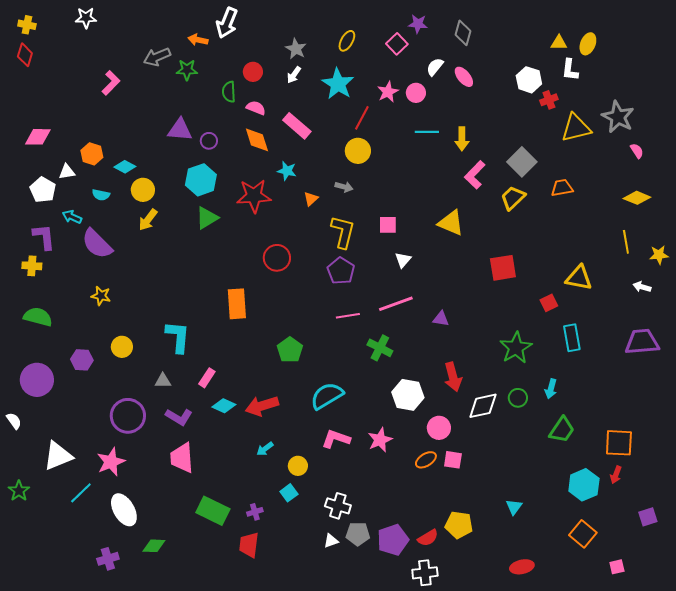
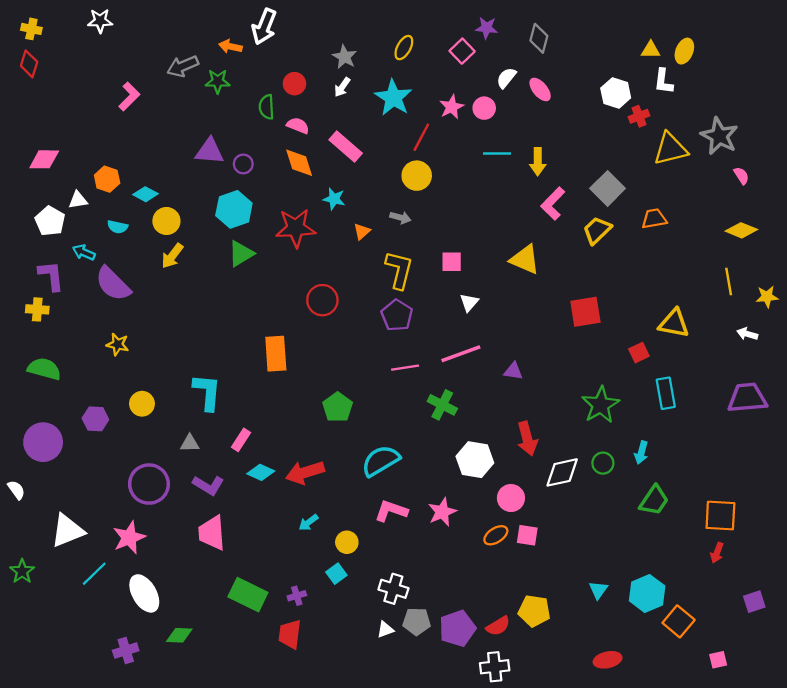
cyan hexagon: (584, 485) -> (647, 593), moved

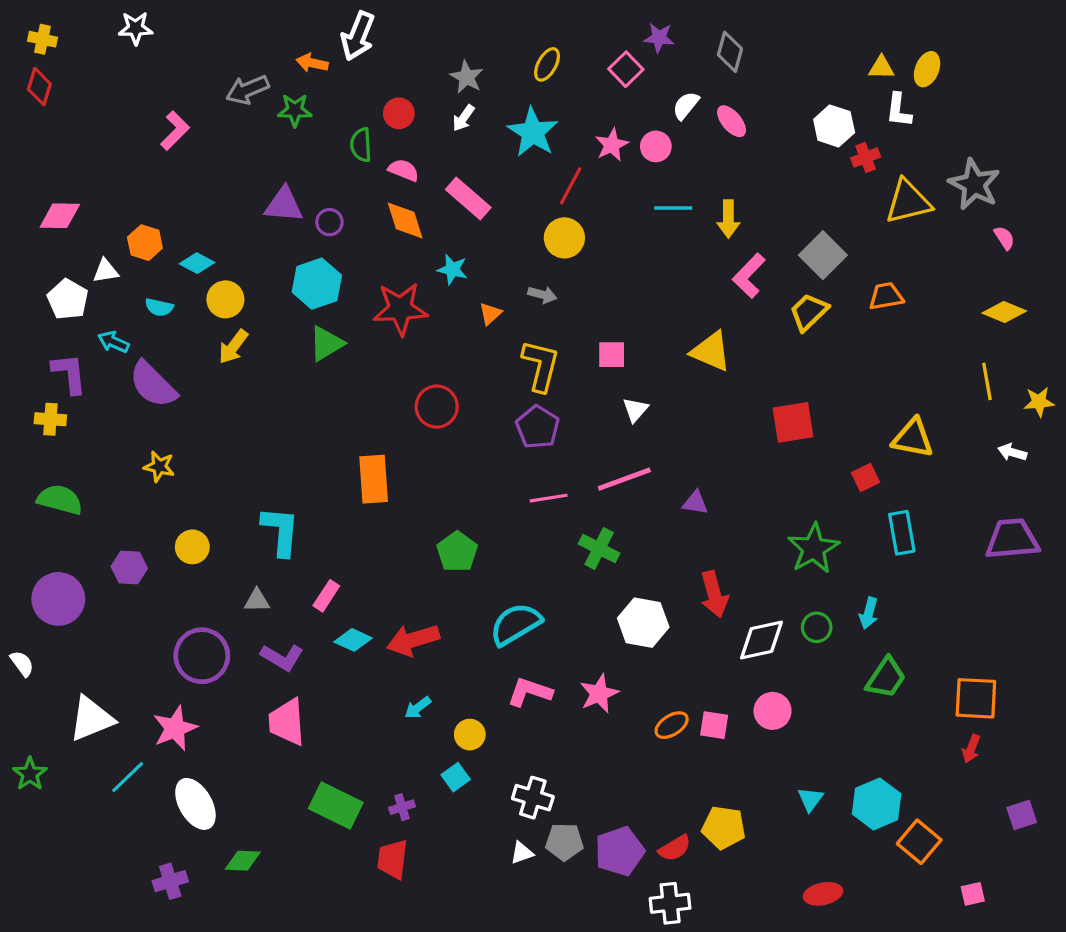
pink circle: (511, 498) -> (773, 711), moved

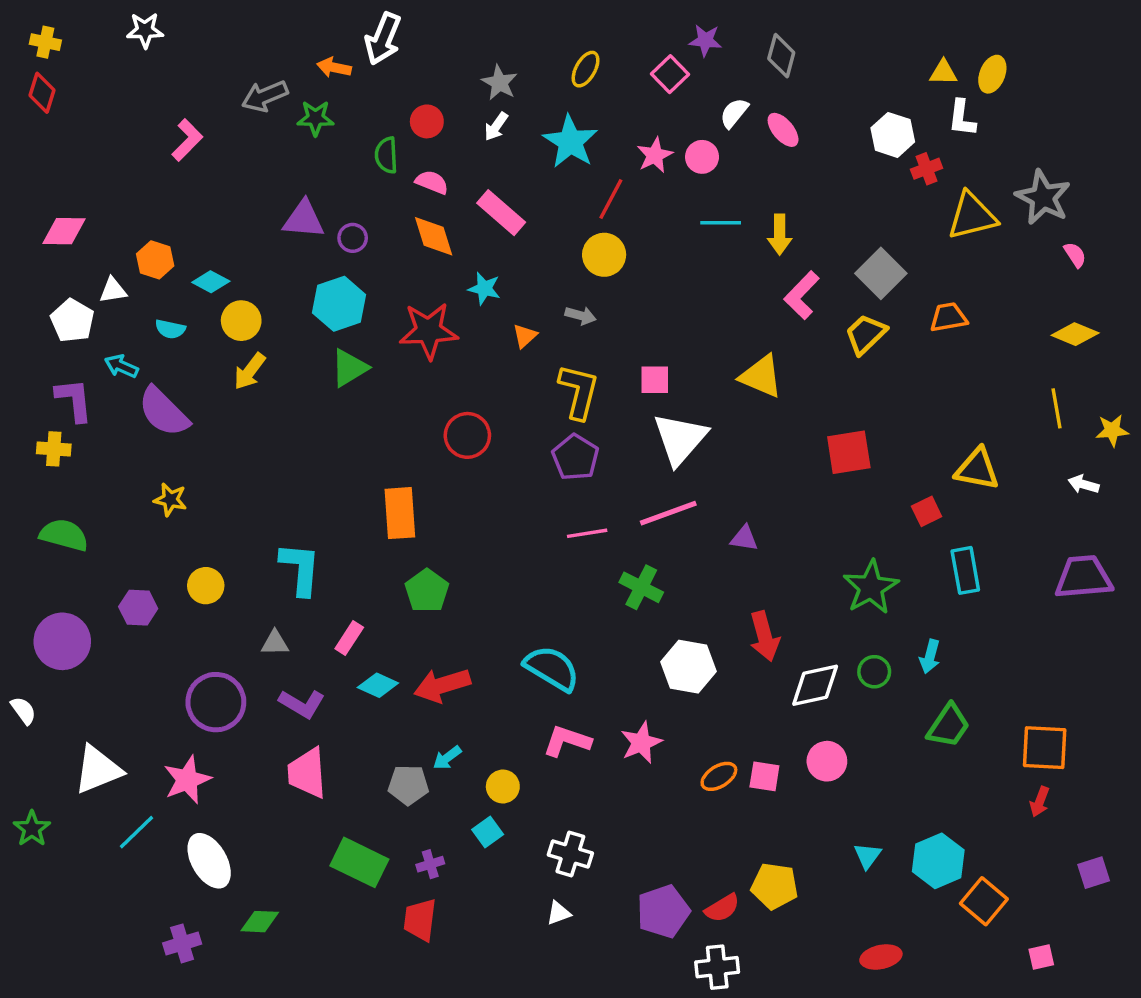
white triangle: (635, 410) -> (680, 439), size x2.0
green pentagon: (457, 552) -> (427, 591), moved
cyan semicircle: (516, 624) -> (552, 668), turned 62
gray pentagon: (564, 842) -> (408, 785), moved

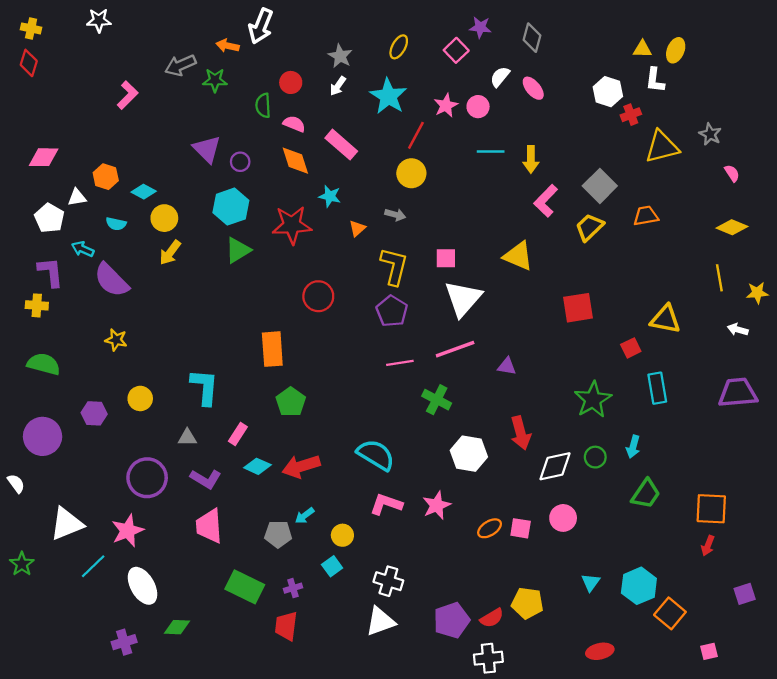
gray star: (1043, 197) -> (710, 134), size x0.6
purple triangle: (304, 219) -> (207, 149), turned 40
white triangle: (559, 913) -> (380, 621), size x1.8

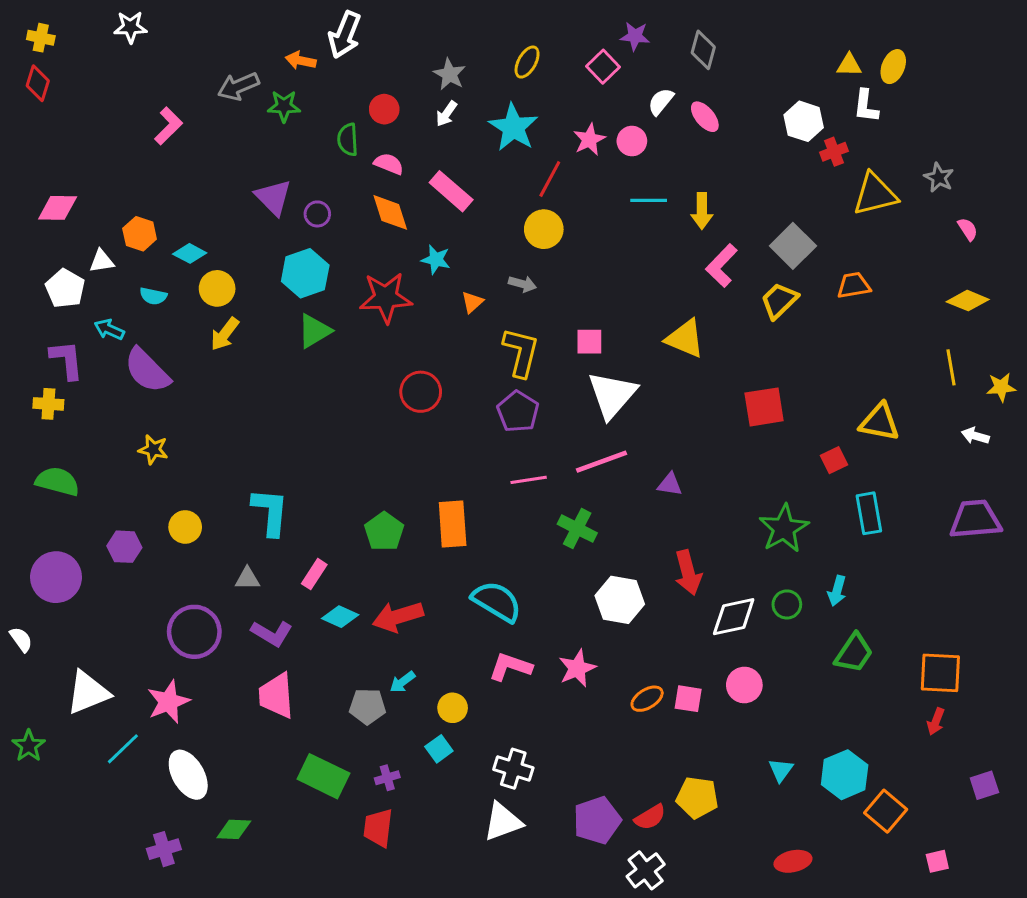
orange rectangle: (272, 349) -> (453, 524), moved
white cross: (488, 658) -> (646, 870), turned -32

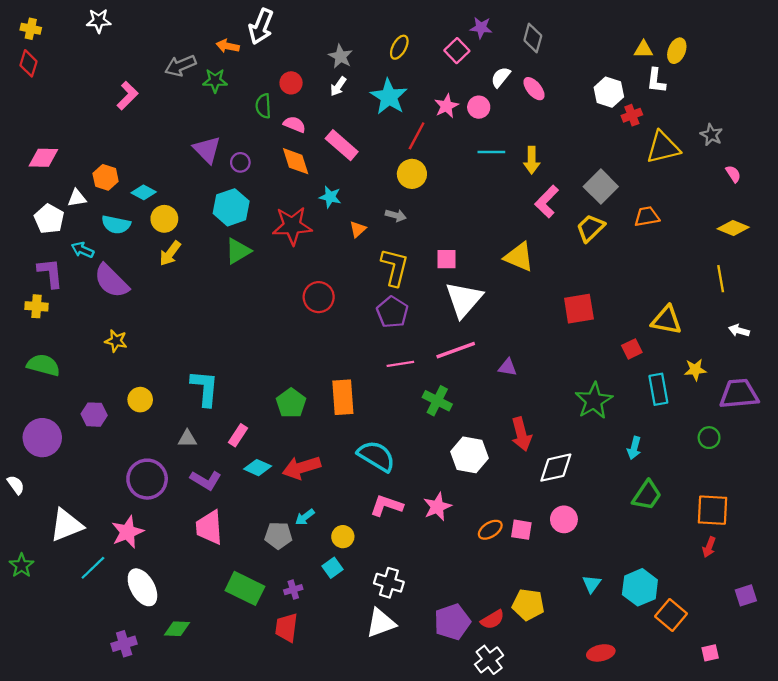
cyan semicircle: (153, 296) -> (116, 225), size x1.4
yellow star: (1001, 387) -> (695, 370), moved
green circle: (787, 604) -> (709, 438), moved

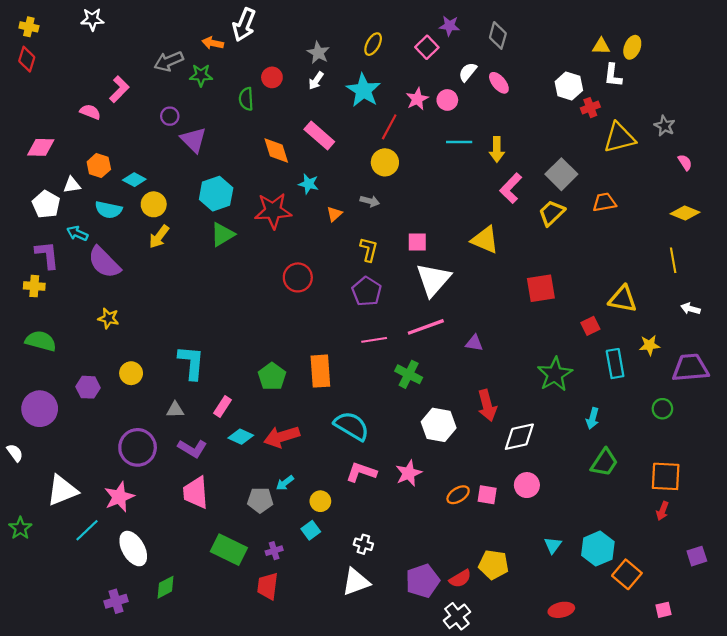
pink semicircle: (294, 124) -> (90, 112), moved
purple circle: (240, 162) -> (170, 116), moved
yellow L-shape: (395, 267) -> (369, 250), size x0.7
white cross: (389, 583) -> (363, 544), size x0.7
green diamond: (177, 629) -> (165, 587), turned -30

